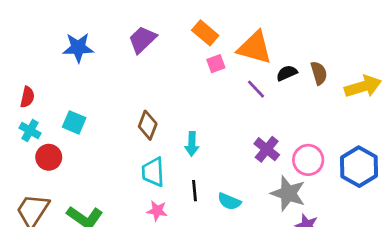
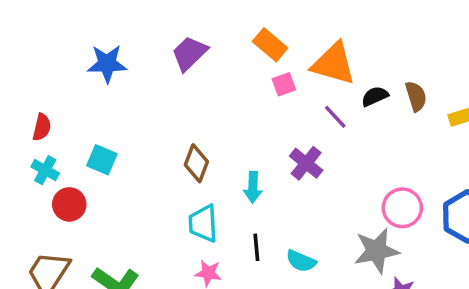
purple cross: (267, 149) -> (306, 163), moved
gray star: (288, 193) -> (377, 251), turned -30

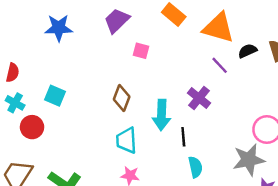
pink square: (284, 84) -> (141, 51), moved, turned 35
cyan arrow: (253, 187) -> (162, 115), size x1.4
black line: (256, 247) -> (183, 137), moved
cyan semicircle: (301, 261) -> (195, 167), turned -125

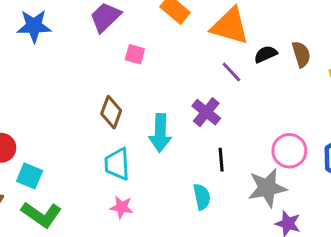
cyan square: (55, 96) -> (30, 176), moved
black line: (183, 137) -> (221, 160), moved

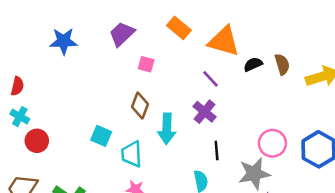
purple line: (231, 72) -> (210, 79), moved
brown diamond: (111, 112) -> (140, 106), moved
cyan square: (30, 176) -> (101, 136), moved

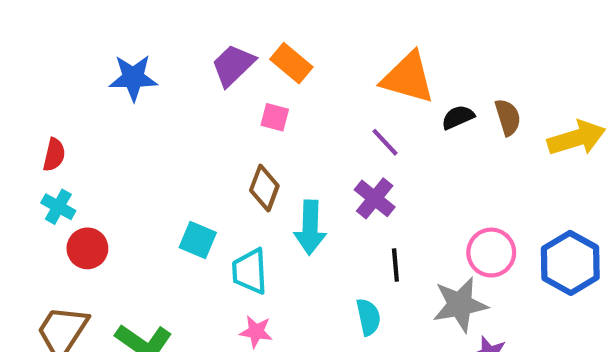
orange rectangle: (179, 28) -> (291, 63), moved

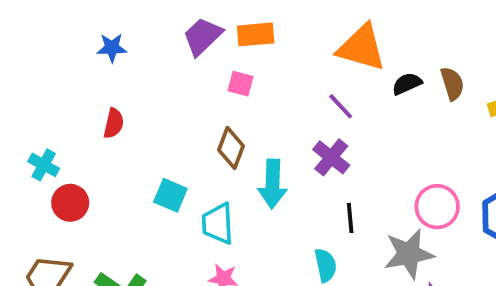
orange rectangle: (291, 63) -> (256, 34), turned -45
blue star: (133, 78) -> (112, 48), size x0.7
red semicircle: (54, 155) -> (114, 123), moved

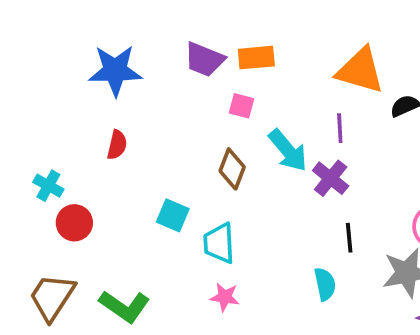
purple trapezoid: (203, 36) -> (204, 59), turned -114
blue star: (112, 48) -> (115, 71), size x1.8
purple line: (341, 106) -> (340, 128), turned 40
cyan arrow: (273, 184) -> (288, 150), moved, turned -42

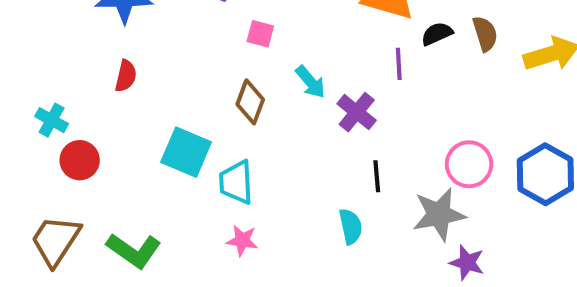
purple line: (340, 128) -> (399, 64), moved
cyan arrow: (288, 150) -> (310, 82), size x0.7
cyan square: (173, 215) -> (186, 152), size x1.4

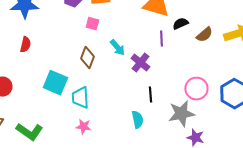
brown semicircle: (485, 34) -> (204, 35), moved, turned 66

